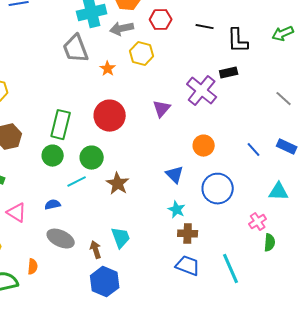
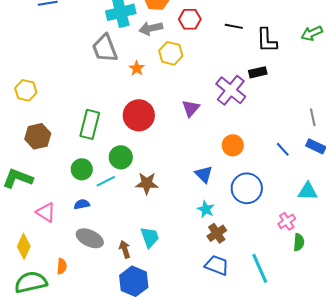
gray line: (284, 99) -> (313, 117), moved, turned 36
green circle: (53, 156) -> (82, 169), moved
brown star: (118, 184) -> (147, 183), turned -30
brown cross: (188, 234) -> (217, 233), turned -36

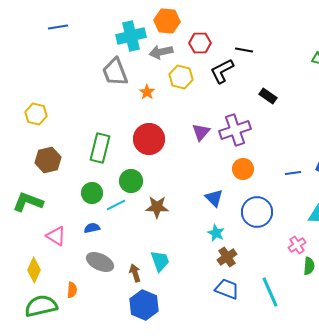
black L-shape: (267, 40) -> (222, 71), moved, turned 64
black rectangle: (258, 72) -> (268, 96), turned 48
purple cross: (231, 90) -> (235, 130), moved, turned 32
blue line: (283, 149) -> (293, 173), turned -56

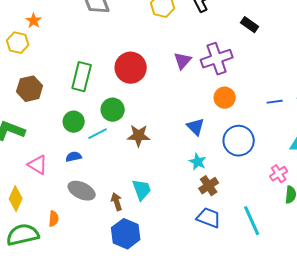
orange star: (147, 92) -> (34, 21), moved

